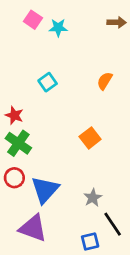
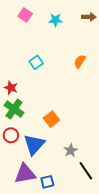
cyan star: (58, 28) -> (55, 20), moved
orange square: (90, 138) -> (51, 119), moved
purple triangle: (33, 228) -> (25, 174), turned -30
blue square: (90, 241) -> (47, 182), moved

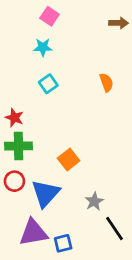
pink square: (25, 15) -> (50, 16), moved
cyan star: (55, 20) -> (43, 47), moved
orange semicircle: (80, 61) -> (106, 82), turned 128
green cross: (14, 109) -> (19, 146), turned -36

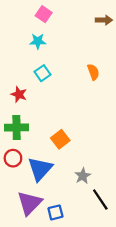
red star: (14, 118) -> (19, 94), moved
purple triangle: (33, 233) -> (30, 203), turned -36

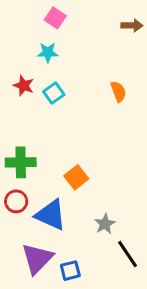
red star: (19, 94) -> (24, 86), moved
blue triangle: (40, 169) -> (51, 215), turned -48

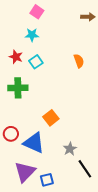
green cross: (21, 162) -> (18, 88), moved

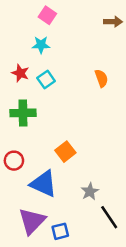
red circle: (11, 134) -> (14, 161), moved

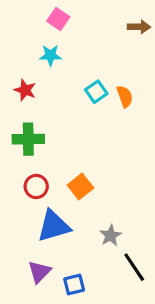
cyan square: (46, 80) -> (96, 92), moved
red circle: (14, 161) -> (36, 187), moved
blue triangle: (44, 184) -> (54, 226), turned -40
purple triangle: (32, 221) -> (39, 272), size x0.7

